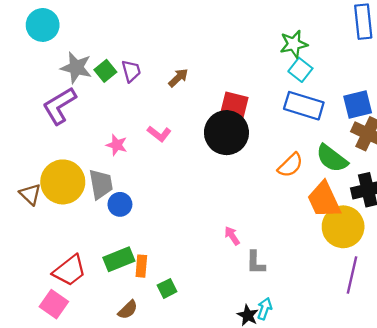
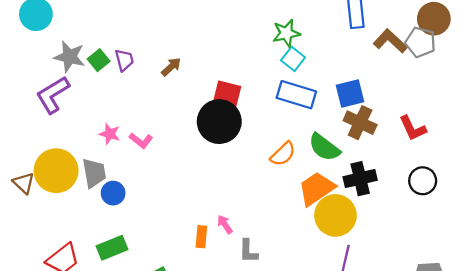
pink L-shape: (159, 134) -> (141, 141), moved
orange trapezoid: (324, 200) -> (316, 189), turned 81
orange rectangle: (141, 266) -> (201, 237), moved

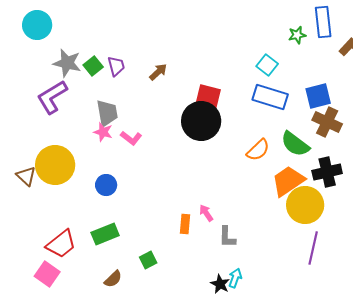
green star: (286, 33) -> (297, 35), moved, size x0.7
gray trapezoid: (94, 173) -> (107, 113), moved

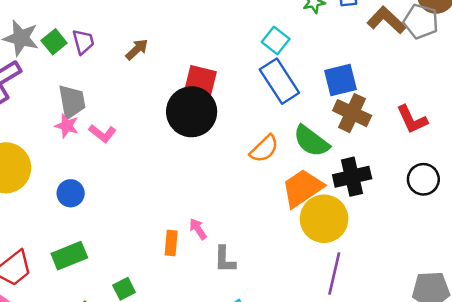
blue rectangle: (270, 97) -> (279, 81), turned 40

